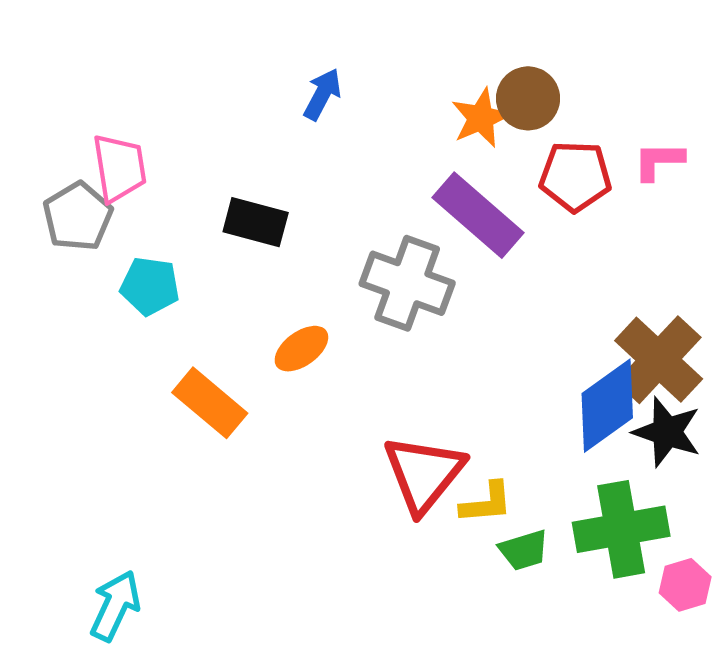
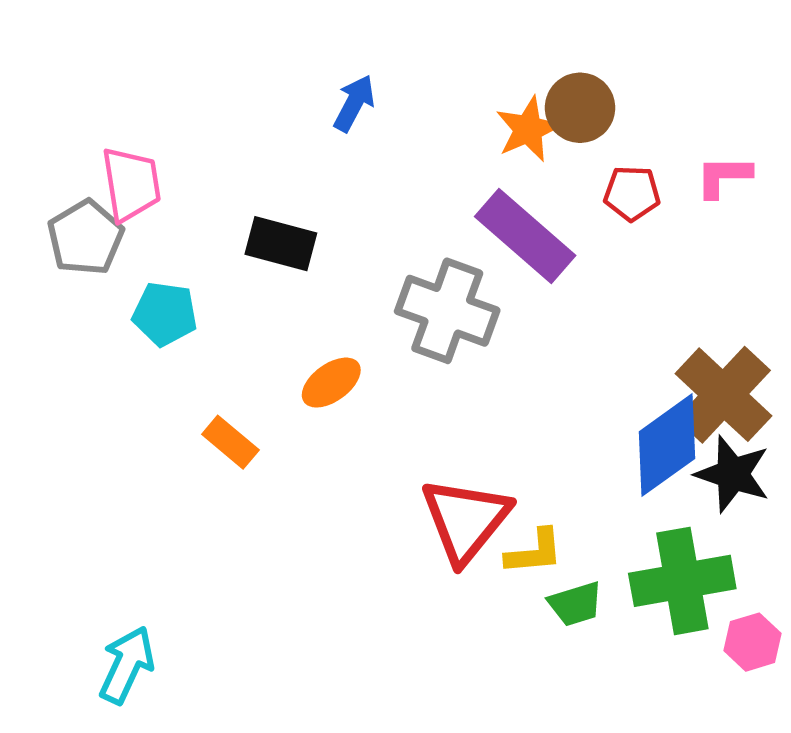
red pentagon: (575, 176) -> (632, 193), size x0.7
orange rectangle: (210, 403) -> (230, 442), size x0.7

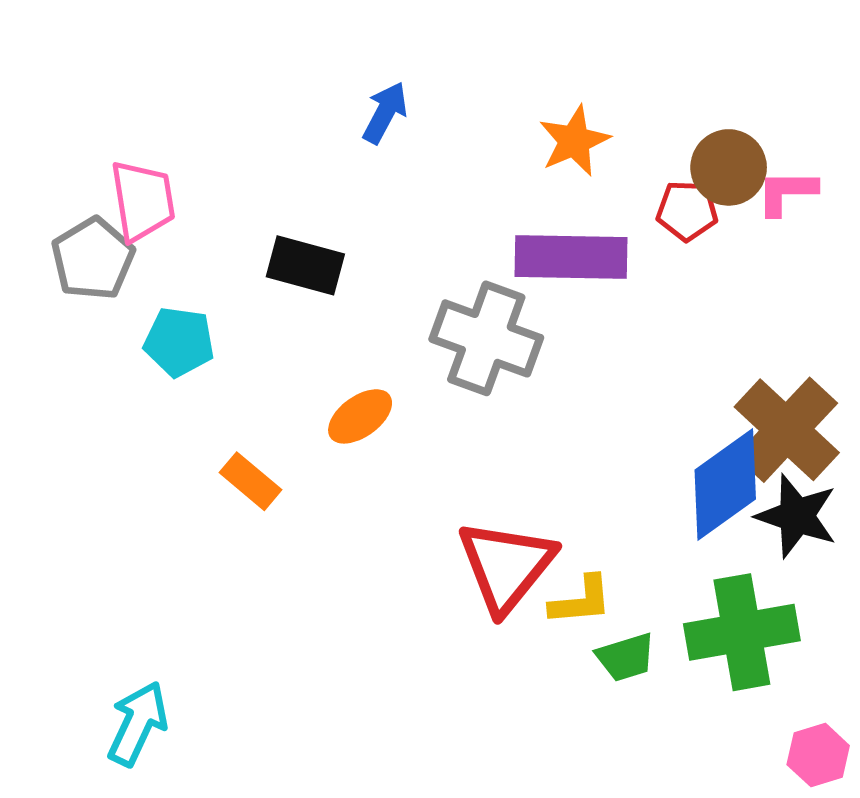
brown circle: (580, 108) -> (729, 167), moved
purple rectangle: (525, 236) -> (571, 257), turned -40
pink hexagon: (753, 642) -> (818, 755), moved

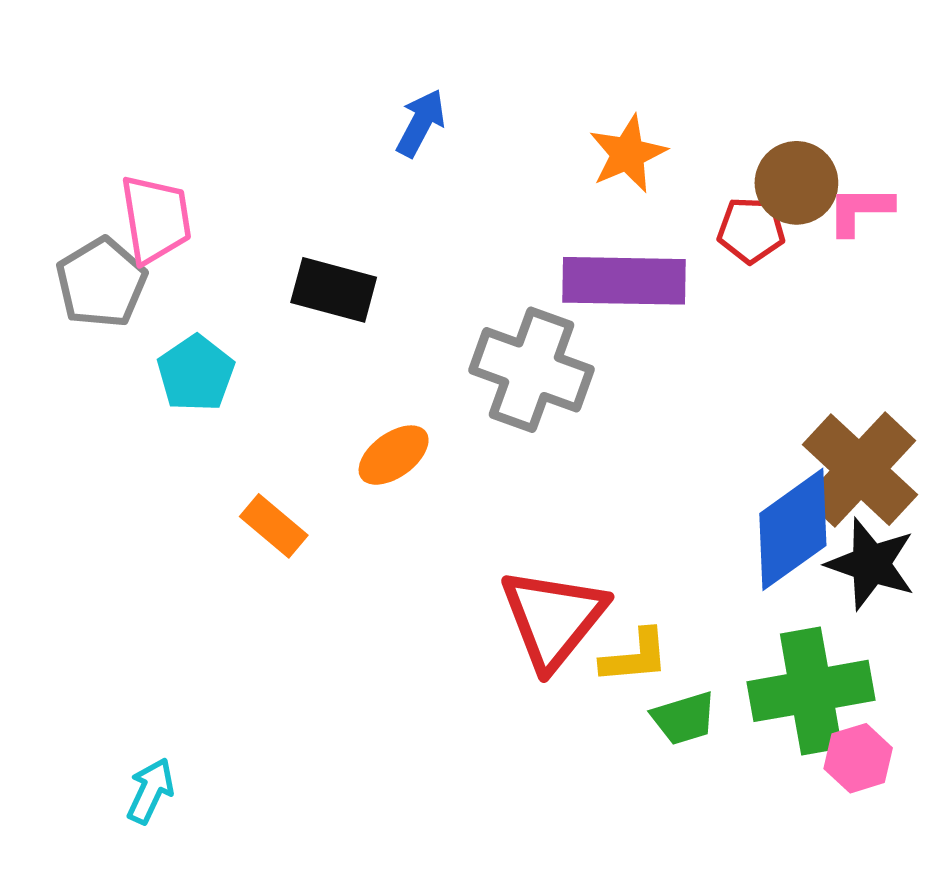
cyan pentagon: (179, 342) -> (196, 373), turned 30
cyan arrow: (138, 724) -> (150, 791), size x0.7
pink hexagon: (818, 755) -> (858, 758), moved

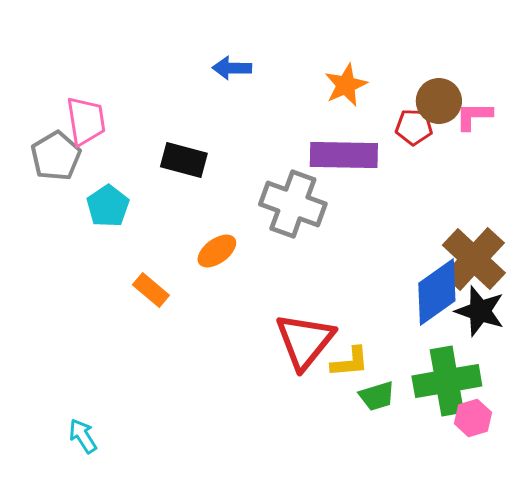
blue arrow: (421, 123) -> (232, 68), turned -117
cyan arrow: (150, 791) -> (83, 436), turned -57

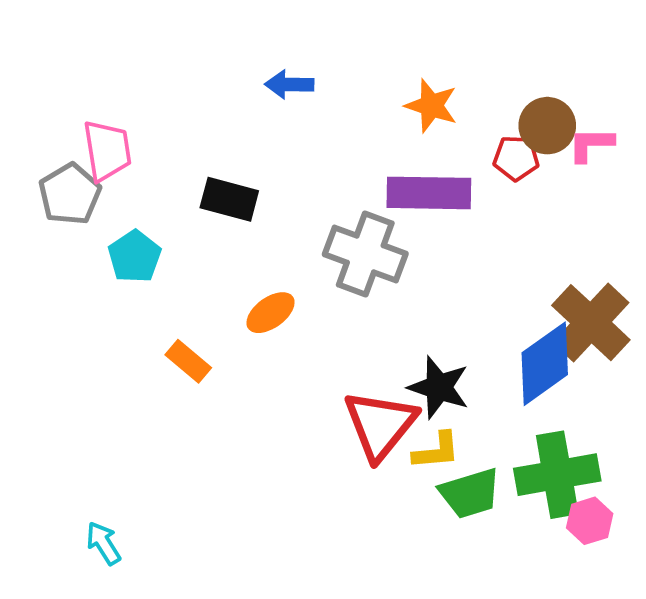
orange star: (346, 85) -> (431, 106), turned -30
black star: (480, 311) -> (439, 387), moved
green trapezoid: (377, 396) -> (470, 493), size x1.4

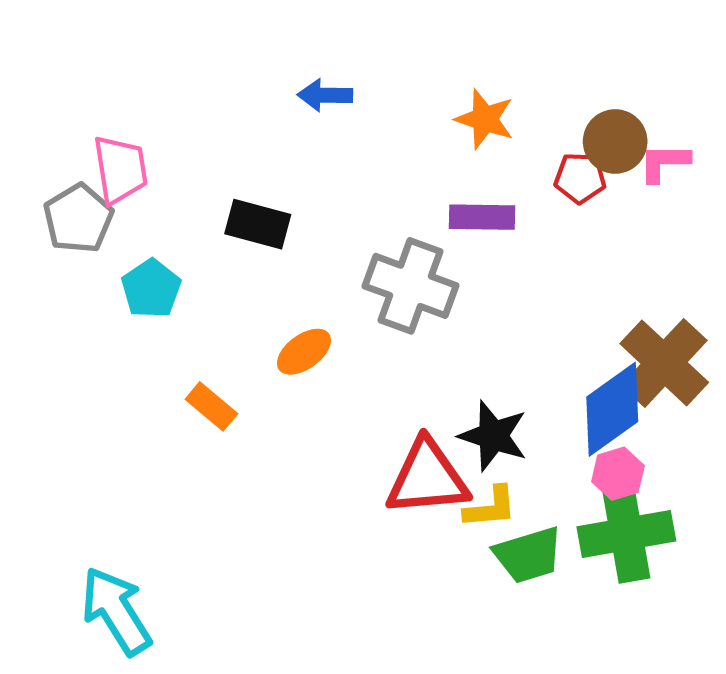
purple rectangle: (429, 193) -> (482, 217), size x0.7
red triangle: (380, 425) -> (427, 478), turned 46
pink hexagon: (590, 521) -> (618, 474), moved
cyan arrow: (103, 543) -> (116, 611), size x1.8

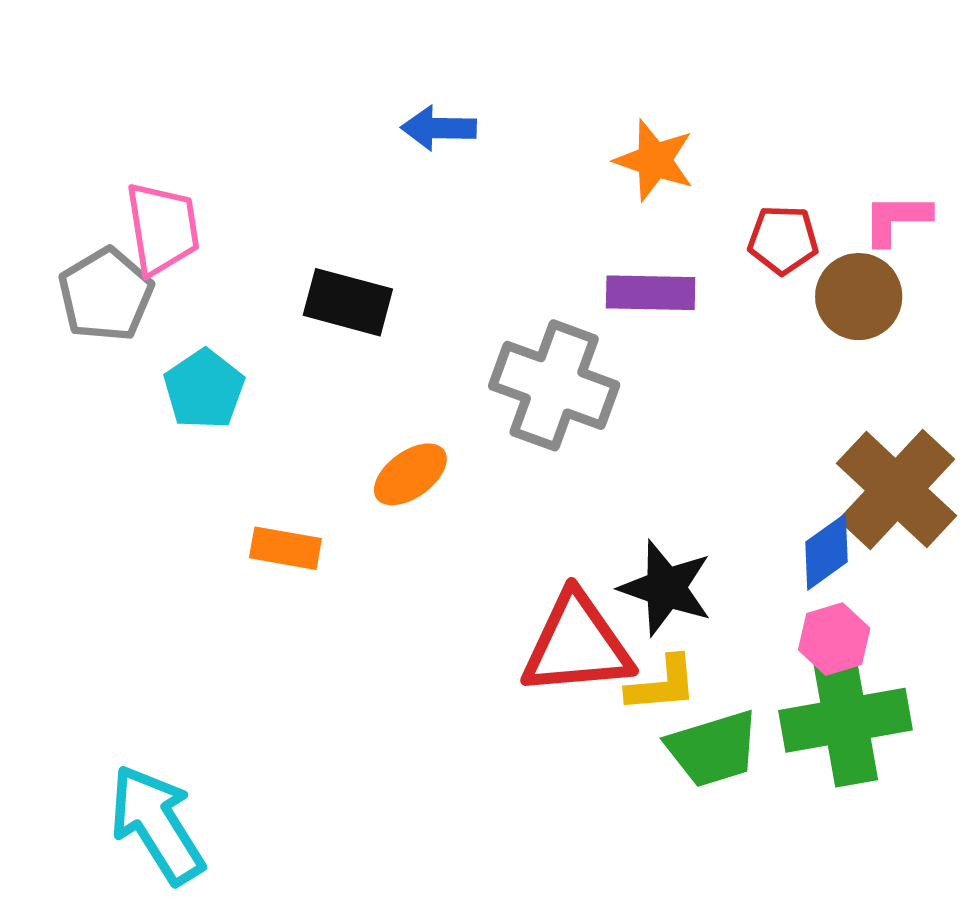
brown circle: (615, 141) -> (859, 297), moved
orange rectangle: (211, 406) -> (285, 548), turned -30
blue diamond: (612, 409) -> (827, 552), size x0.6

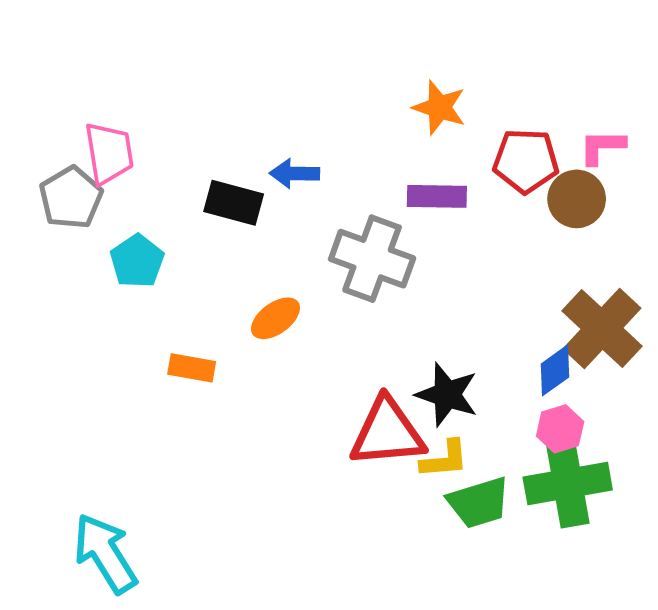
blue arrow: (439, 128) -> (295, 174), moved
red pentagon: (783, 240) -> (526, 161), size x1.4

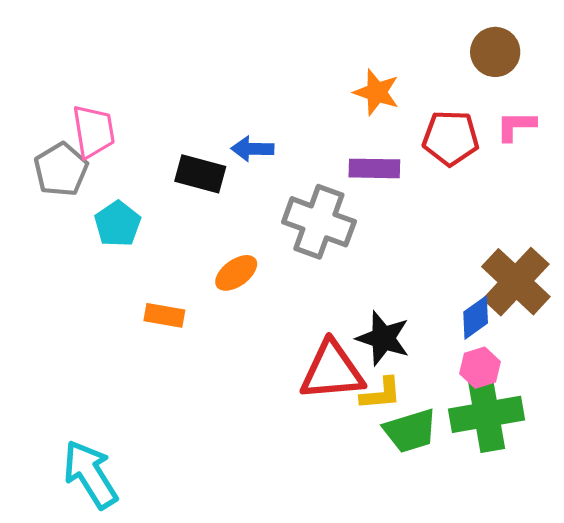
brown circle: (577, 199) -> (495, 52), moved

